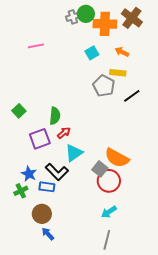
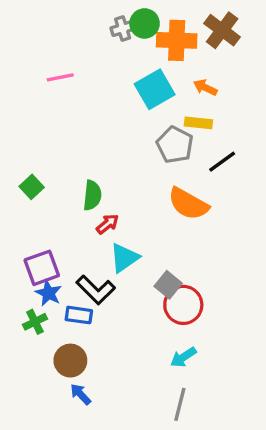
cyan square: (92, 53) -> (155, 89), size x1.6
purple square: (40, 139) -> (42, 268), moved
orange semicircle: (117, 158) -> (188, 204), moved

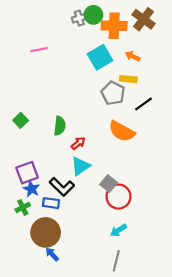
red arrow: (107, 224) -> (78, 143), moved
brown circle: (70, 361) -> (46, 232), size x1.4

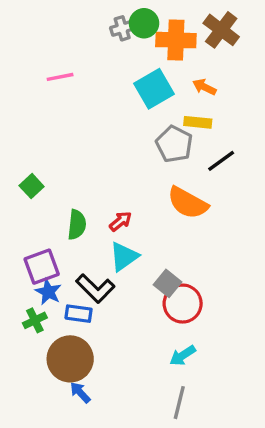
green semicircle: (60, 126) -> (77, 225), moved

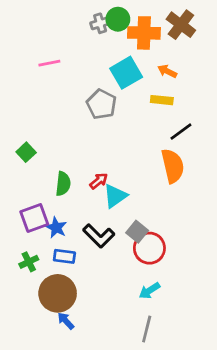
gray pentagon: (174, 144) -> (101, 104), moved
orange semicircle: (188, 203) -> (173, 166), moved, turned -132
cyan triangle: (124, 257) -> (115, 196), moved
black L-shape: (95, 288) -> (99, 236), moved
blue star: (48, 292) -> (56, 228), moved

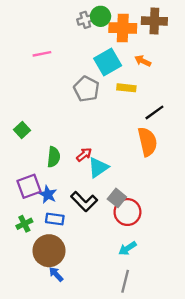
brown cross: (181, 25) -> (154, 21), turned -35
yellow rectangle: (162, 100) -> (126, 88), moved

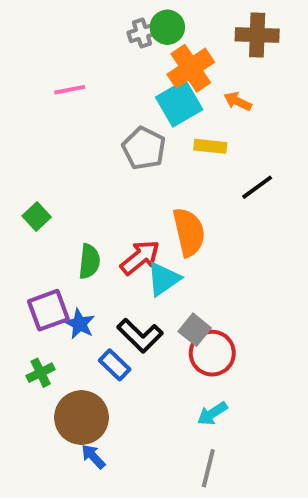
orange cross: (123, 28) -> (191, 68), moved, turned -36
orange semicircle: (147, 142) -> (189, 232), moved
red arrow: (84, 155) -> (140, 257), size x1.5
blue rectangle: (55, 219) -> (115, 365), moved, turned 36

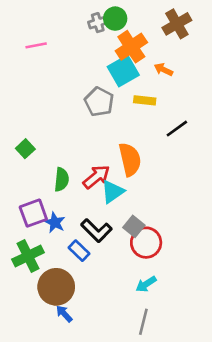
brown cross: (257, 35) -> (177, 24), turned -32
pink line: (70, 90) -> (36, 45), moved
green cross: (41, 373) -> (28, 256), size x1.6

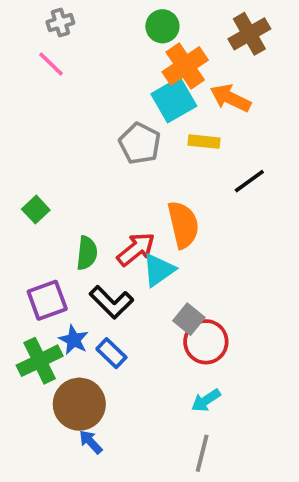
gray cross: (98, 23) -> (60, 22), moved
pink line: (36, 45) -> (51, 64), turned 55
orange arrow: (163, 70) -> (230, 98), size x1.5
blue star: (55, 222) -> (74, 340), moved
black L-shape: (96, 230) -> (111, 302), moved

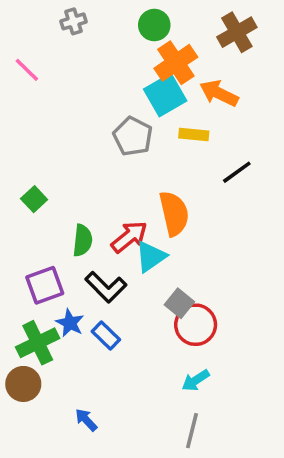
gray cross: (60, 22) -> (74, 21), moved
pink line: (51, 64) -> (27, 70), moved
brown circle: (79, 404) -> (23, 384), moved, size x0.7

